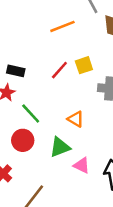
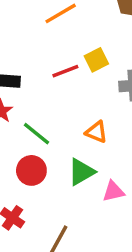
red line: (59, 70) -> (65, 71), turned 36
pink triangle: (82, 165) -> (113, 191), turned -30

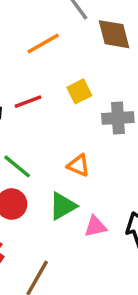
red line: (65, 71) -> (28, 102), moved

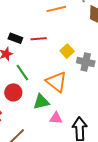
yellow square: (79, 91) -> (67, 51), moved, turned -32
orange triangle: (78, 165) -> (56, 82), size x1.6

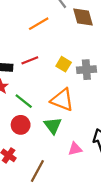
green triangle: (41, 102) -> (53, 126), turned -36
pink triangle: (56, 118) -> (75, 149), moved

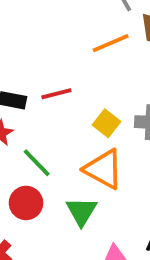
orange line: (39, 24) -> (111, 43), moved
yellow square: (64, 64) -> (106, 123), moved

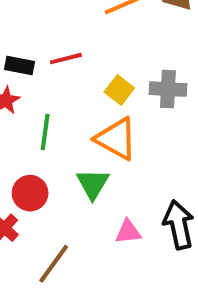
green line: (37, 163) -> (45, 132), turned 52
red circle: (26, 203) -> (30, 193), moved

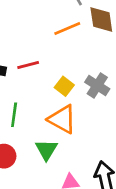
gray cross: (168, 89) -> (97, 86), turned 30

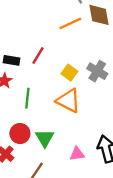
red line: (28, 65) -> (38, 55), turned -42
green triangle: (46, 150) -> (45, 138), moved

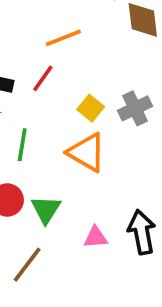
orange line: (70, 23) -> (63, 38), moved
gray cross: (97, 71) -> (135, 108), turned 30

